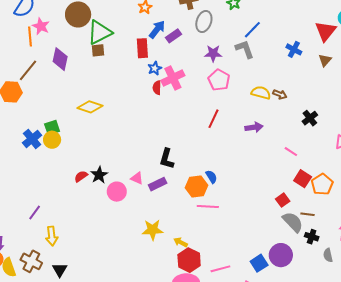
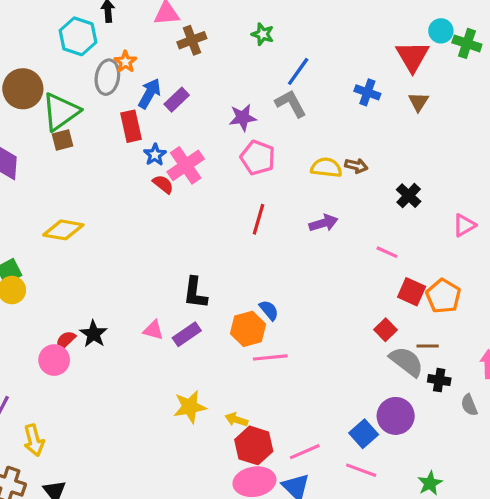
gray ellipse: (204, 21) -> (107, 77), moved
red semicircle: (157, 88) -> (163, 184), turned 136
pink circle: (117, 192) -> (54, 360), moved

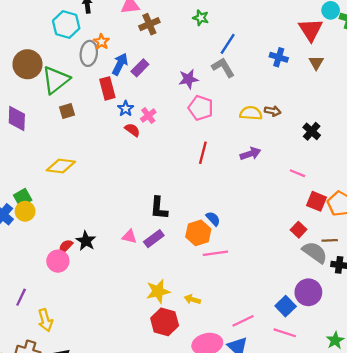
brown square: (62, 140) -> (67, 111), moved
pink cross: (186, 165) -> (148, 116), size x0.6
red hexagon: (254, 445) -> (165, 322), moved

